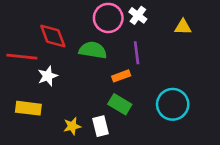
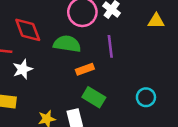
orange rectangle: (121, 76) -> (85, 69), moved
cyan circle: (173, 104) -> (146, 97), size x0.6

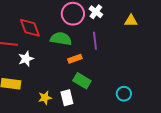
cyan circle: (146, 97) -> (124, 94), moved

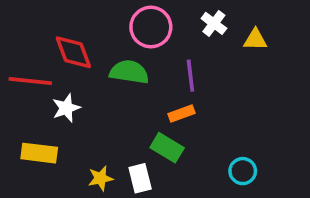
white cross: (96, 12) -> (214, 23), moved
orange rectangle: (75, 59) -> (181, 113), moved

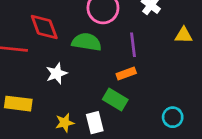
yellow triangle: (255, 40) -> (184, 35), moved
white star: (66, 108) -> (57, 73), moved

